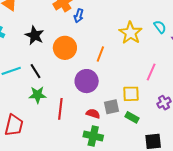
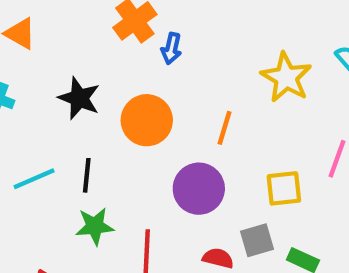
black line: (36, 71) -> (87, 175), turned 42
yellow square: (131, 94) -> (284, 188), moved

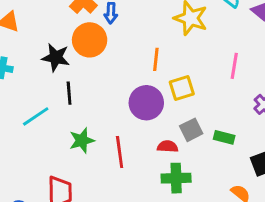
orange circle: (147, 120) -> (90, 40), moved
black line: (87, 175) -> (69, 93), moved
yellow square: (284, 188) -> (182, 88), moved

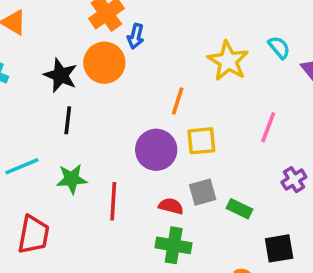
cyan line: (36, 116) -> (22, 166), moved

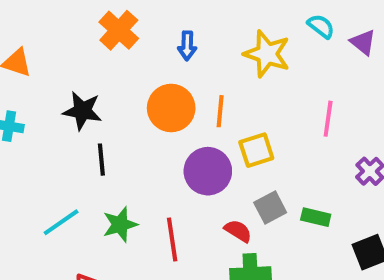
blue arrow: (136, 36) -> (187, 46), moved
orange circle: (104, 63) -> (171, 108), moved
red semicircle: (171, 206) -> (238, 231), turned 30

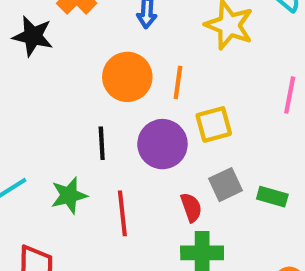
black star: (82, 111) -> (33, 36), moved
black line: (101, 160) -> (102, 143), moved
red semicircle: (238, 231) -> (191, 207), turned 36

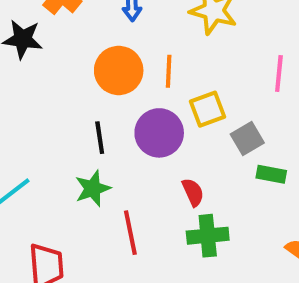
gray square: (226, 185) -> (247, 138), moved
green star: (69, 195) -> (93, 189), moved
red line: (122, 213) -> (130, 233), moved

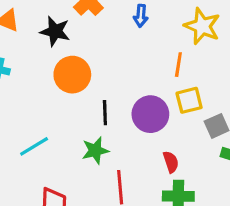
orange circle: (119, 70) -> (72, 75), moved
orange line: (169, 71) -> (178, 65), moved

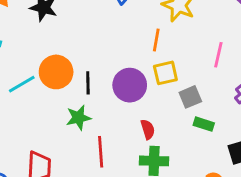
orange circle: (72, 75) -> (56, 72), moved
cyan line: (34, 146) -> (22, 84), moved

